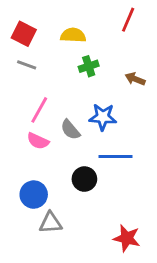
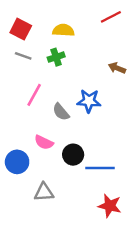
red line: (128, 20) -> (111, 17), turned 40
green cross: (89, 66) -> (56, 57), moved
pink semicircle: (38, 141) -> (44, 142), moved
blue line: (115, 156) -> (100, 168), moved
blue circle: (34, 195) -> (17, 162), moved

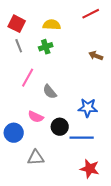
gray line: (23, 56) -> (19, 46), turned 48
blue star: (89, 101) -> (88, 108), moved

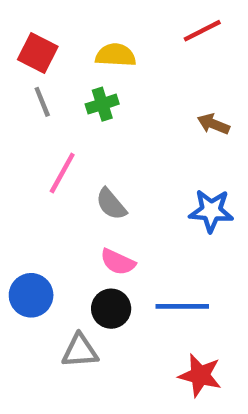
blue star: (88, 108) -> (211, 211), moved
pink semicircle: (36, 117) -> (118, 262), moved
black circle: (60, 127) -> (111, 309), moved

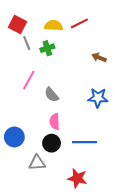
red line: (202, 31) -> (79, 23), moved
gray line: (42, 102) -> (27, 43), moved
pink semicircle: (118, 262) -> (55, 121), turned 63
red star: (200, 375) -> (77, 178), moved

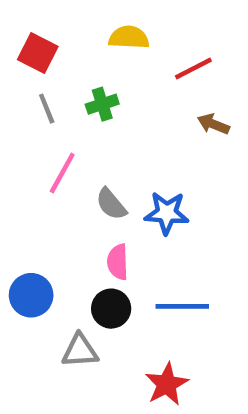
red line: (79, 23) -> (193, 69), moved
yellow semicircle: (54, 26) -> (129, 37), moved
gray line: (27, 43) -> (47, 109), moved
blue star: (98, 98) -> (167, 213), moved
red star: (77, 178) -> (167, 384), turned 30

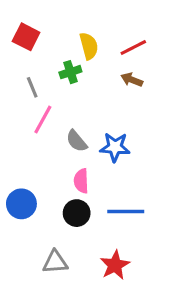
yellow semicircle: (129, 37) -> (89, 46), moved, turned 72
gray line: (47, 109) -> (32, 87), moved
brown arrow: (213, 124) -> (132, 80), moved
gray triangle: (80, 351) -> (55, 262), moved

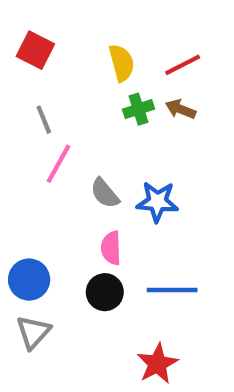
green cross: (70, 72) -> (138, 109), moved
gray triangle: (55, 262) -> (33, 332), moved, turned -44

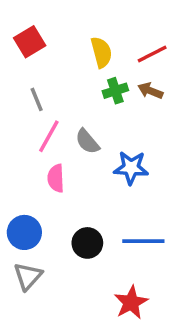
red square: (35, 50) -> (30, 42), turned 32
gray semicircle: (105, 193) -> (87, 141), moved
pink semicircle: (111, 248) -> (56, 178), moved

